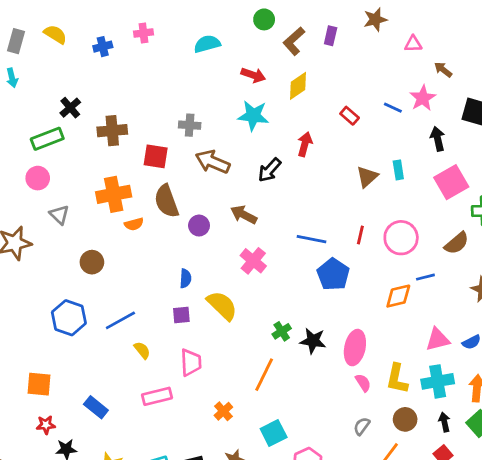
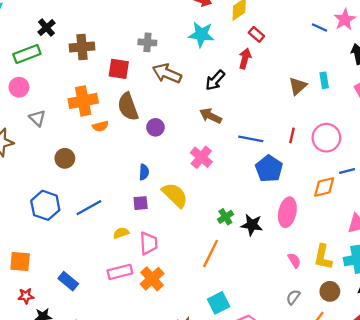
red rectangle: (350, 116) -> (256, 34), moved
brown arrow: (244, 215) -> (211, 116), moved
pink ellipse: (355, 348) -> (287, 212), moved
yellow semicircle: (142, 350) -> (121, 233), moved, turned -70
orange cross: (223, 411) -> (152, 279), moved, size x1.5

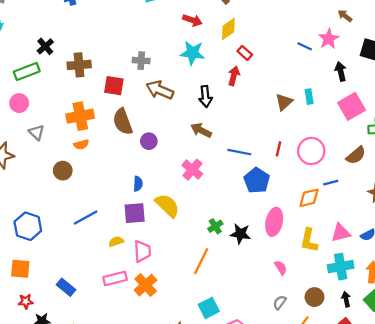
black arrow: (215, 80) -> (205, 97), turned -48
orange semicircle: (100, 126) -> (81, 144), moved
purple square: (141, 203) -> (135, 213), size x1.5
blue hexagon: (45, 205) -> (28, 226), moved
yellow L-shape: (323, 257) -> (309, 240), moved

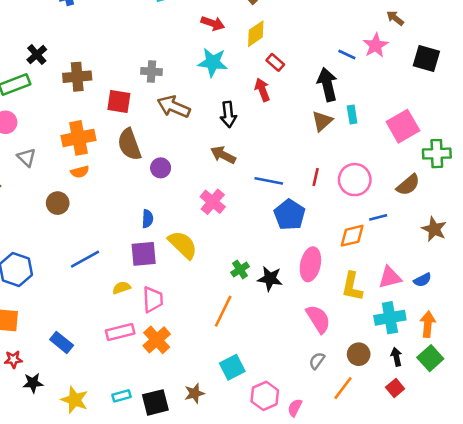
black arrow: (341, 71) -> (327, 84), moved, size x1.4
red arrow: (234, 76) -> (262, 90), turned -36
pink semicircle: (281, 268) -> (318, 319), size x1.6

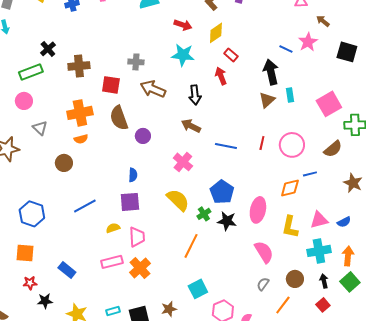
blue pentagon: (290, 215) -> (222, 192), moved
yellow semicircle: (183, 245) -> (178, 200), moved

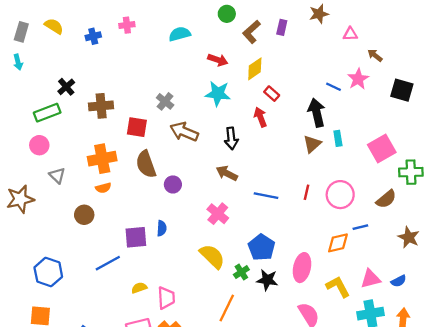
gray cross: (136, 62) -> (165, 101), turned 35
purple square: (130, 202) -> (136, 237), moved
yellow L-shape: (290, 227) -> (338, 287), turned 140

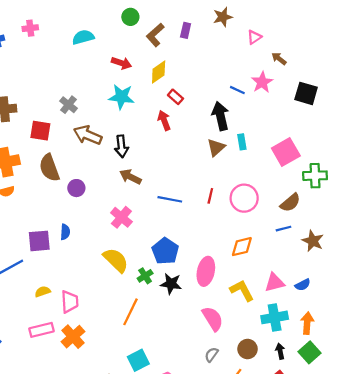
pink triangle: (350, 34) -> (254, 37), turned -32
black arrow: (231, 138) -> (121, 146), moved
blue line: (360, 227) -> (284, 229), moved

